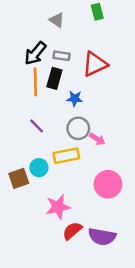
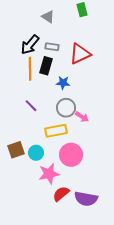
cyan circle: (39, 168) -> (36, 153), moved
pink circle: (108, 184) -> (71, 155), moved

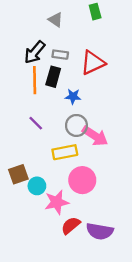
pink arrow: (82, 117) -> (95, 136), size x1.6
cyan circle: (36, 153) -> (37, 186), moved

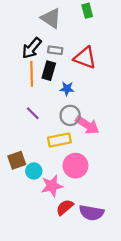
gray triangle: (56, 20) -> (51, 18), size x1.5
red triangle: (93, 63) -> (85, 58), turned 45

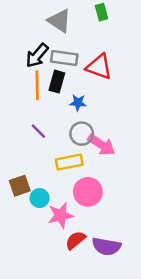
gray rectangle: (55, 50) -> (64, 58), size x1.5

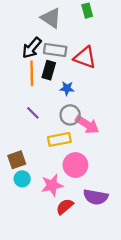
cyan circle: (40, 198) -> (22, 179), moved
purple semicircle: (106, 246) -> (96, 197), moved

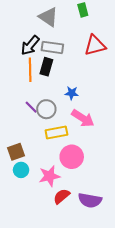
red triangle: (85, 57) -> (95, 45), moved, turned -35
blue star: (67, 88) -> (72, 93), moved
gray circle: (70, 115) -> (46, 109), moved
purple semicircle: (96, 197) -> (90, 200), moved

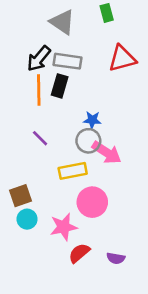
gray circle: (46, 109) -> (88, 141), moved
purple semicircle: (90, 200) -> (116, 258), size x0.6

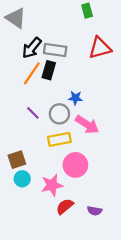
gray triangle: (62, 22) -> (16, 18), moved
orange line: (39, 90) -> (32, 73), turned 35
gray circle: (88, 141) -> (59, 114), moved

